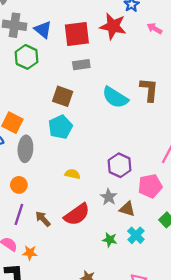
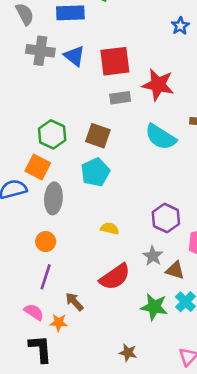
red star: (113, 26) -> (158, 85), moved
green hexagon: (27, 57) -> (52, 134), moved
brown arrow: (43, 219) -> (74, 302), moved
green star: (110, 240) -> (154, 307), size x1.5

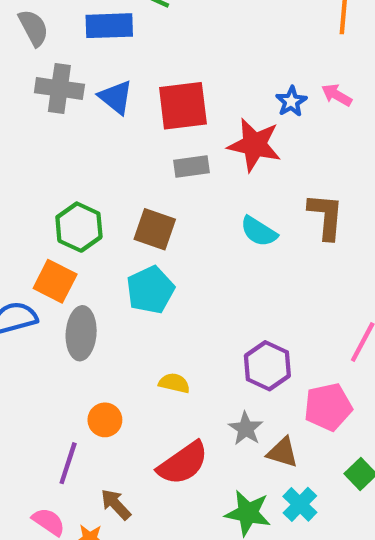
blue star: (180, 26) -> (291, 101), moved
cyan semicircle: (161, 137) -> (259, 231), size x0.7
orange circle: (46, 242) -> (105, 420), moved

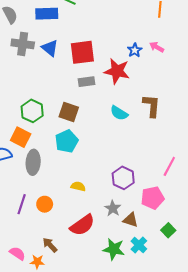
purple line: (68, 463) -> (22, 204), moved

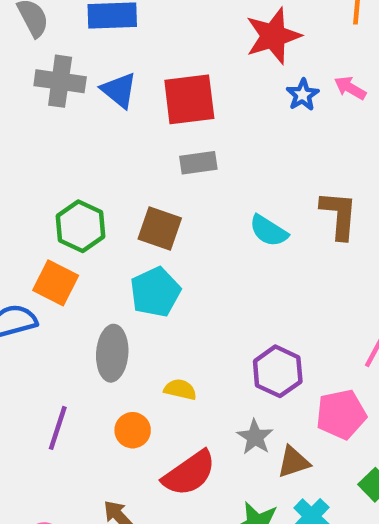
red star: (117, 71) -> (273, 36), moved, turned -30
gray ellipse: (33, 162) -> (112, 353), moved
orange circle: (45, 204) -> (133, 430), moved
brown triangle: (131, 220) -> (294, 462), turned -35

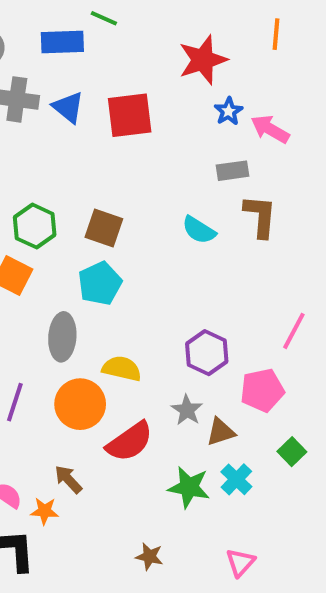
pink arrow: (350, 88) -> (270, 129), moved, size x1.4
gray rectangle: (198, 163) -> (232, 171), moved
yellow semicircle: (180, 389) -> (122, 369), size x1.4
orange circle: (133, 430) -> (80, 404), size x1.6

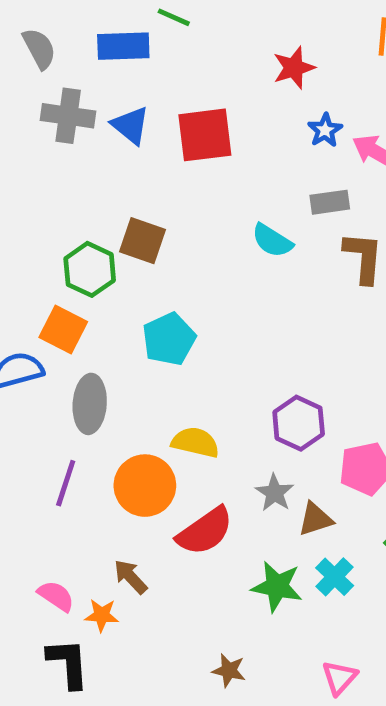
red star: (203, 60) -> (294, 68), size x0.7
brown square: (104, 228) -> (143, 241), moved
cyan semicircle: (199, 230) -> (272, 241), moved
gray ellipse: (62, 337) -> (90, 404), moved

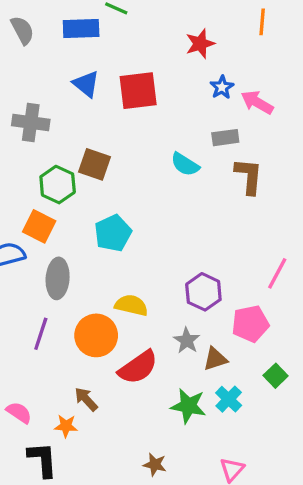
gray cross: (68, 116) -> (31, 122), moved
pink semicircle: (56, 596) -> (19, 413), moved

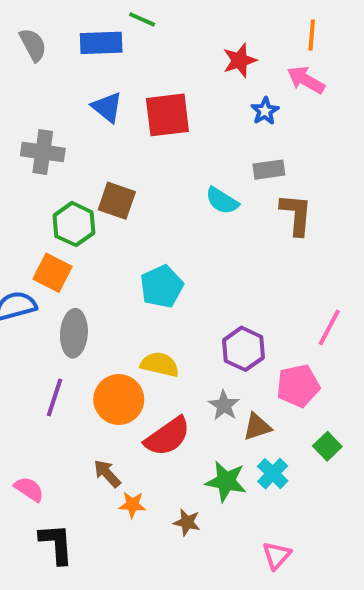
pink arrow: (257, 102) -> (306, 80), moved
cyan pentagon: (113, 233) -> (162, 286), moved
orange star: (66, 426) -> (132, 505), moved
brown star: (155, 465) -> (187, 522), moved

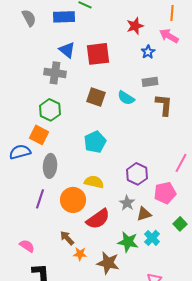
gray cross: (43, 152) -> (55, 73), moved
brown square: (117, 201) -> (96, 97), moved
brown star: (187, 522) -> (108, 263), size x1.6

